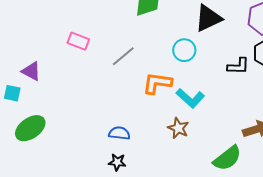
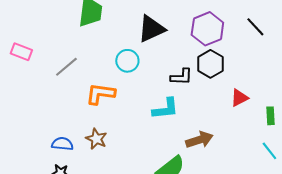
cyan L-shape: (190, 98) -> (165, 109), moved, turned -48
brown star: (178, 128) -> (96, 139), moved

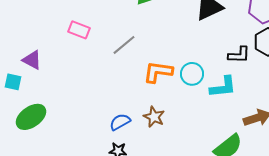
cyan circle: (127, 61) -> (192, 74), moved
blue semicircle: (62, 144) -> (120, 122), turned -35

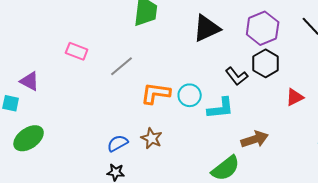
black L-shape: (239, 55) -> (237, 76), turned 50

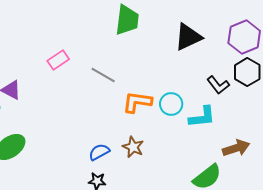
pink rectangle: (77, 51) -> (58, 60), turned -55
gray line: (122, 66) -> (103, 75), turned 70

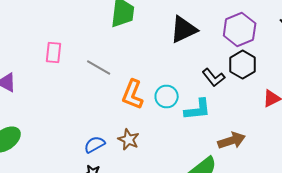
pink rectangle: (58, 60) -> (54, 52), turned -50
orange L-shape: (137, 102) -> (133, 94), turned -76

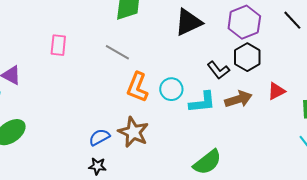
gray line: (99, 68) -> (117, 52), moved
brown star: (129, 140) -> (133, 132), size x1.4
brown arrow: (232, 140) -> (238, 99), moved

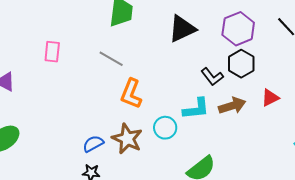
cyan circle: (171, 89) -> (165, 128), moved

